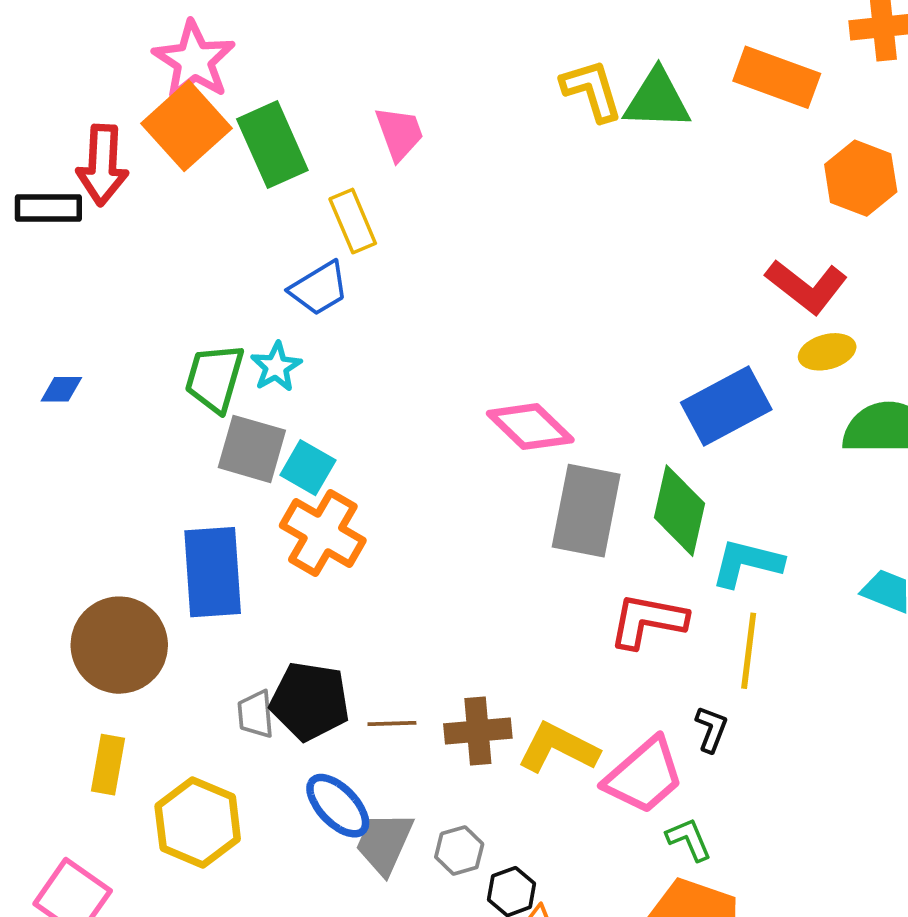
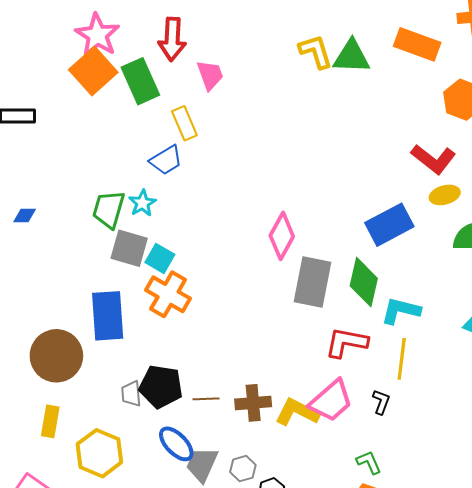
red arrow: (102, 165) -> (172, 39), moved
pink diamond: (530, 427) -> (282, 236), turned 75
pink trapezoid: (644, 776) -> (331, 401), moved

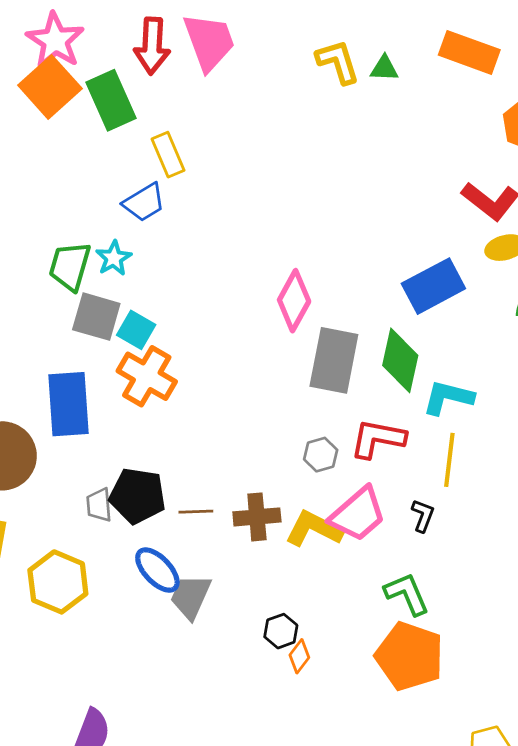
green triangle: (351, 57) -> (384, 68), size x0.6
pink trapezoid: (210, 75) -> (209, 42), moved, size x1.5
green L-shape: (369, 462) -> (407, 594), size x1.4
gray hexagon: (243, 469) -> (321, 455), moved

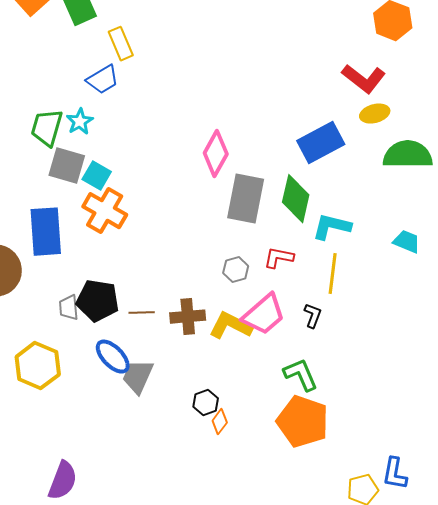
red L-shape: (378, 439) -> (279, 258), size x0.7

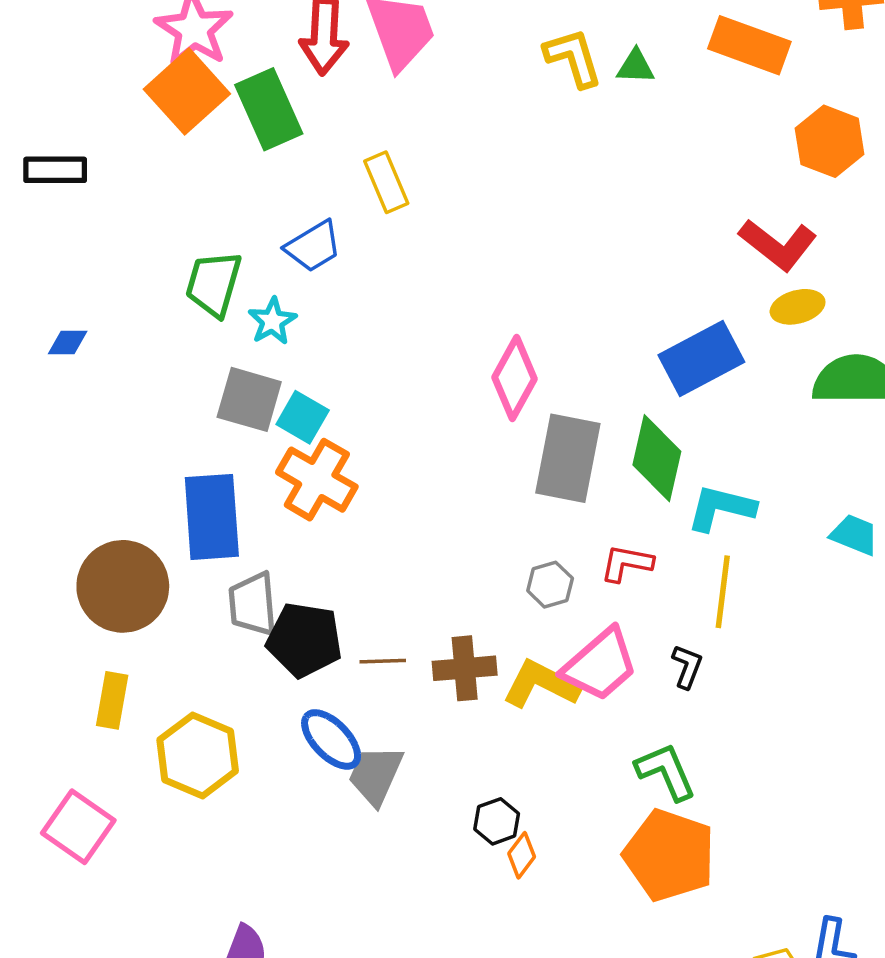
yellow rectangle: (121, 44) -> (386, 182), moved
green trapezoid: (47, 128) -> (214, 284), moved
gray trapezoid: (69, 308) -> (253, 604), moved, size x1.4

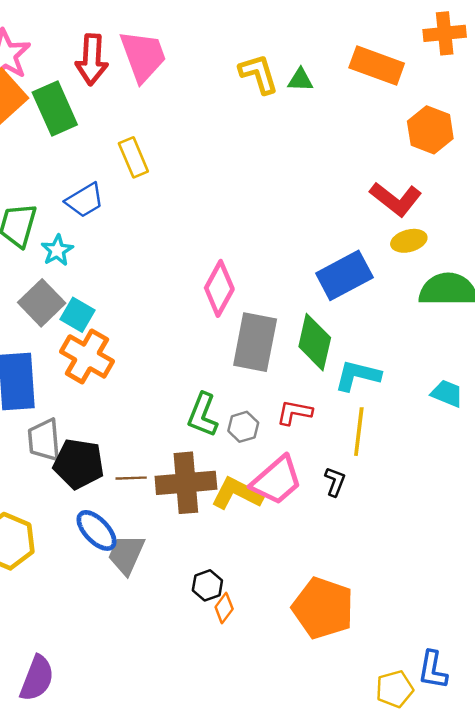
gray square: (249, 399) -> (42, 303), turned 30
brown cross: (465, 668) -> (186, 483), size x1.4
green L-shape: (666, 772) -> (203, 415), moved, turned -135

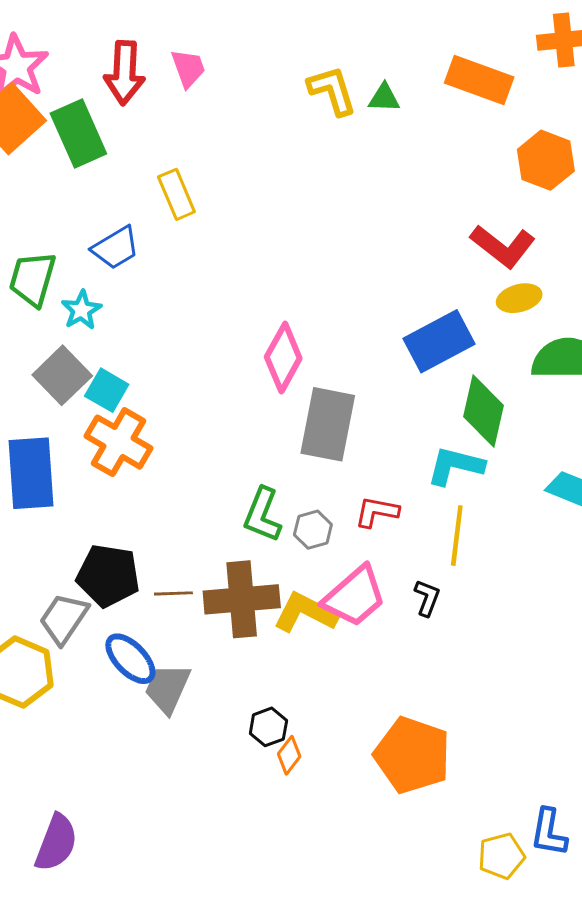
pink trapezoid: (143, 56) -> (188, 68), size x0.6
green diamond: (315, 342) -> (484, 411), moved
gray trapezoid: (44, 440) -> (64, 619), moved, turned 39

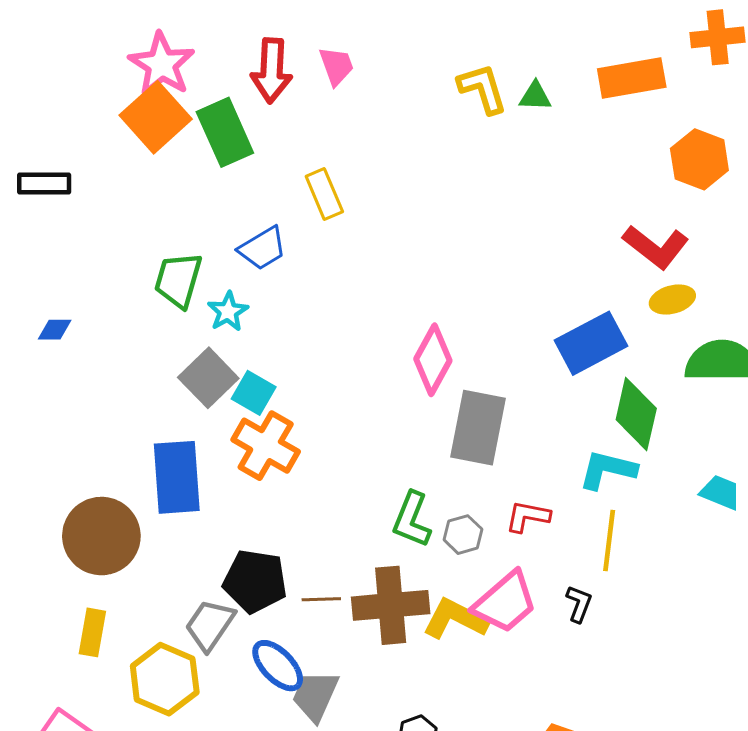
orange rectangle: (479, 80) -> (632, 78), turned -30

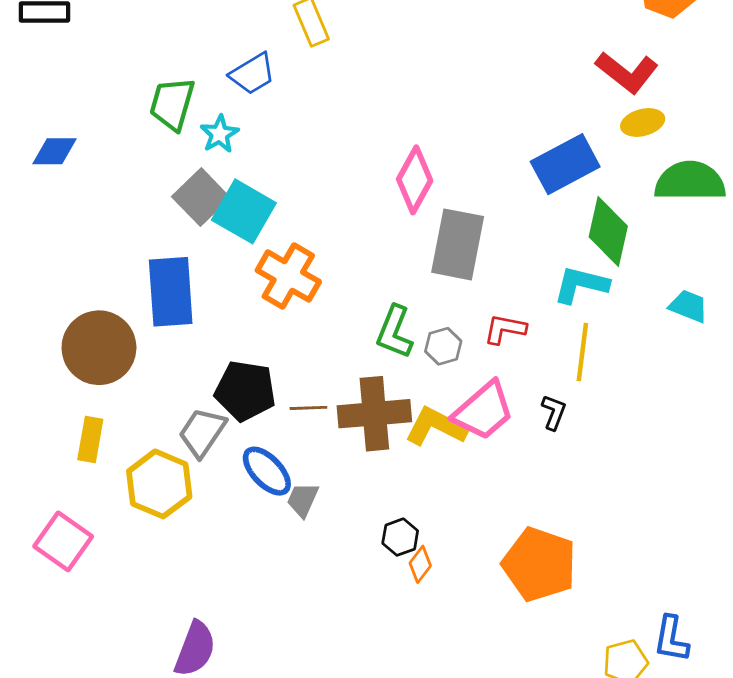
blue diamond: (55, 330) -> (55, 151), size x1.4
cyan square: (254, 393) -> (244, 211), size x1.5
orange cross: (266, 446) -> (288, 276), moved
gray trapezoid: (315, 696) -> (303, 500), size x0.7

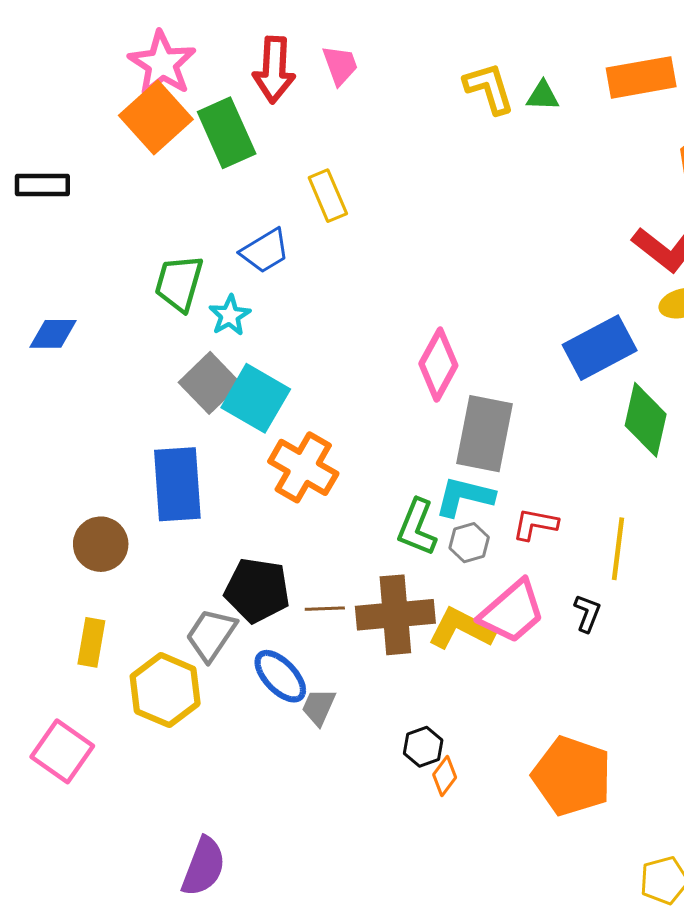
cyan L-shape: (581, 285) -> (465, 497), moved
brown circle: (99, 348) -> (101, 544), size x0.7

